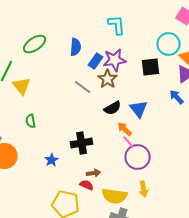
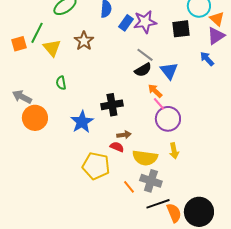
brown star: (108, 79) -> (84, 41), moved
gray line: (83, 87) -> (145, 55), moved
blue star: (52, 160) -> (82, 122), size x1.6

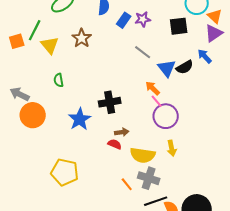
purple star: (145, 22) -> (143, 19), size x0.7
black semicircle: (143, 70) -> (185, 67), moved
yellow pentagon: (96, 166) -> (65, 172), moved

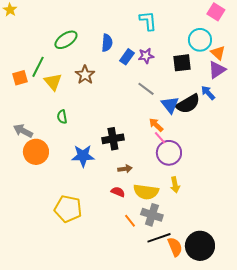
black semicircle: (185, 67) -> (188, 104), size x1.4
blue star: (80, 119) -> (83, 156), turned 30
red semicircle: (115, 144) -> (118, 192), moved

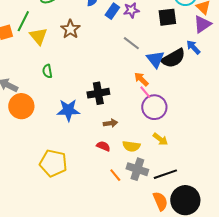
yellow arrow: (175, 185) -> (160, 139), turned -42
yellow semicircle: (146, 192) -> (131, 146), size x0.7
black line: (159, 238) -> (165, 174), moved

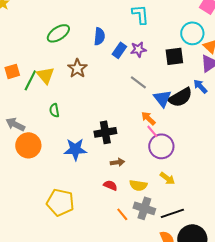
green line: (23, 21) -> (30, 80), moved

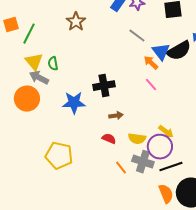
yellow triangle: (45, 75) -> (34, 62), moved
orange arrow: (148, 118) -> (151, 63), moved
gray arrow: (15, 124) -> (39, 78), moved
purple circle: (161, 146) -> (160, 147), moved

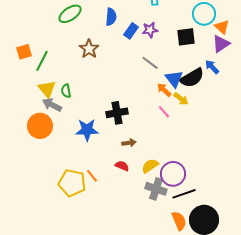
yellow arrow: (166, 132) -> (181, 99), moved
yellow semicircle: (137, 139) -> (150, 166), turned 138
orange line: (121, 168) -> (92, 176), moved

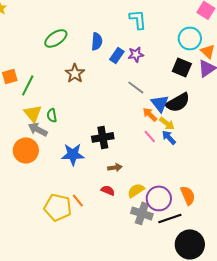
black square: (186, 37) -> (182, 67), moved, turned 30
blue arrow: (212, 67) -> (169, 137), moved
orange semicircle: (179, 221) -> (188, 195), moved

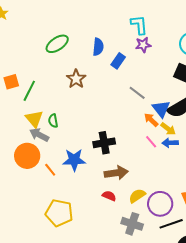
purple star: (136, 54) -> (143, 45), moved
blue arrow: (169, 137) -> (170, 143), turned -49
brown arrow: (115, 167) -> (116, 173), size x1.6
orange line: (78, 200) -> (50, 170), moved
gray cross: (142, 213) -> (132, 224), moved

